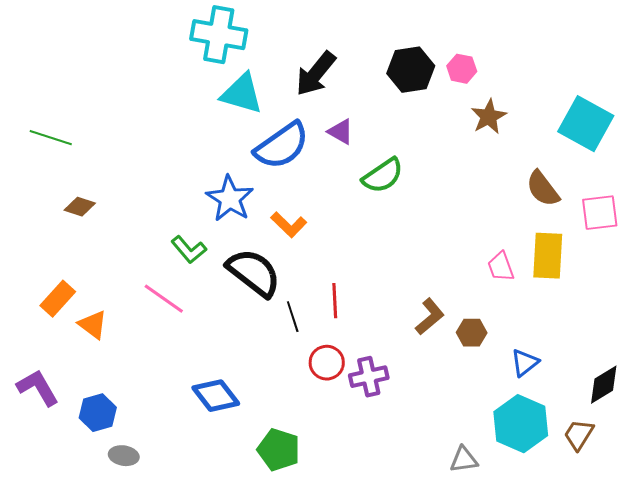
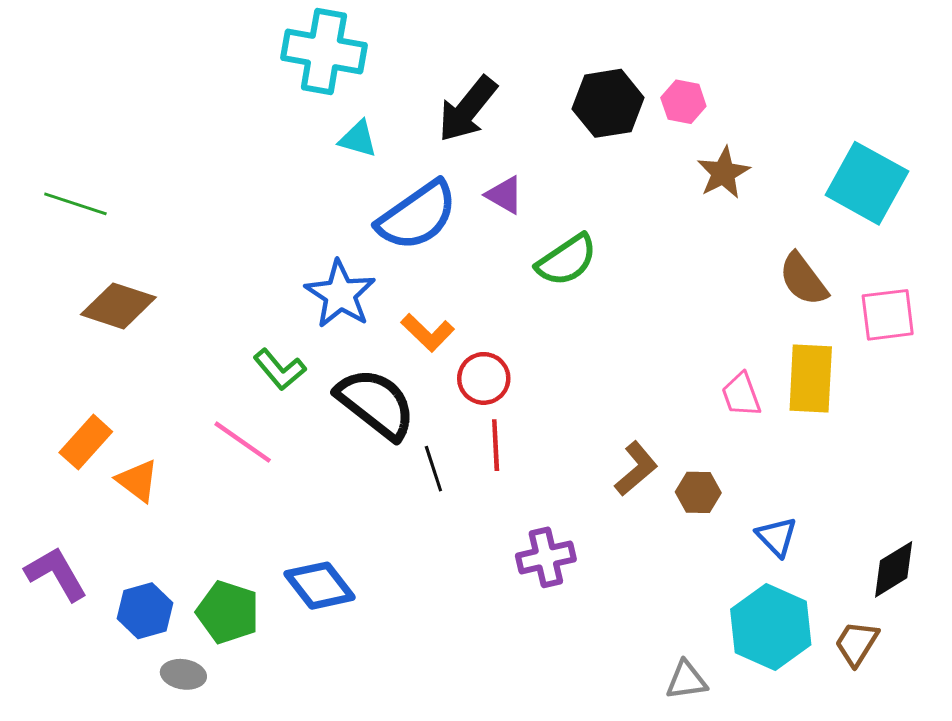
cyan triangle: (242, 94) -> (358, 139), size x0.6
brown diamond: (80, 207) -> (118, 306), size x1.6
red circle: (327, 363) -> (484, 378), moved
blue triangle: (525, 363) -> (777, 537), turned -36
green pentagon: (279, 450) -> (228, 612), moved

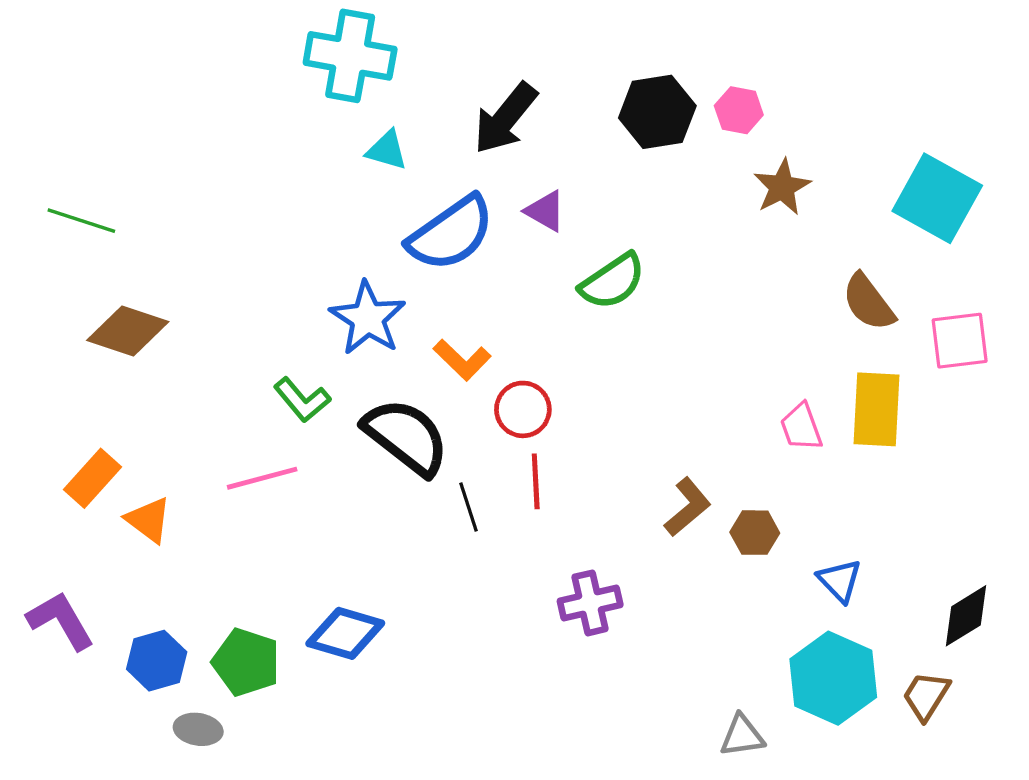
pink line: (243, 442) -> (262, 478), turned -50
blue diamond: (320, 586) -> (345, 633), turned -36

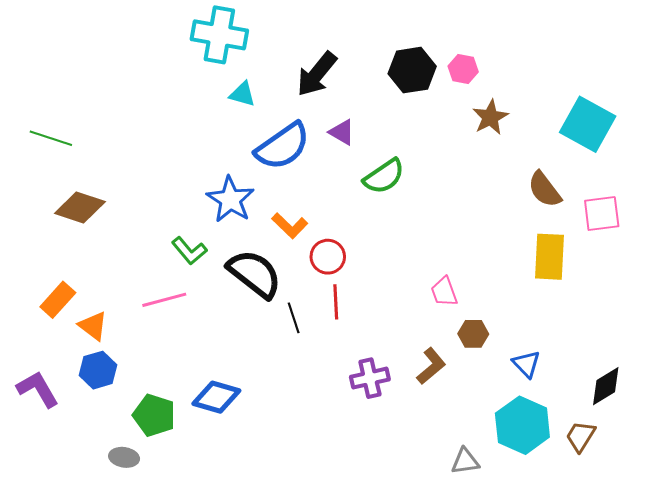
pink trapezoid: (801, 427) -> (444, 292), moved
brown L-shape: (688, 507) -> (431, 366), moved
blue hexagon: (157, 661) -> (98, 370), moved

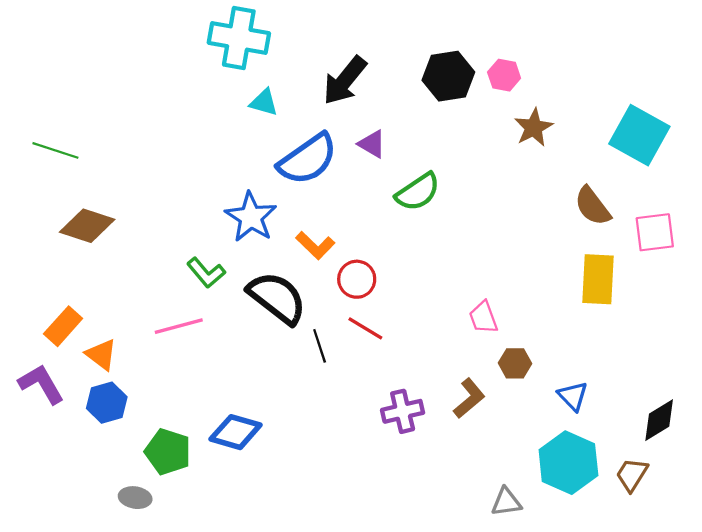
red line: (336, 302) -> (365, 328), turned -56
purple L-shape: (38, 389) -> (41, 384), moved

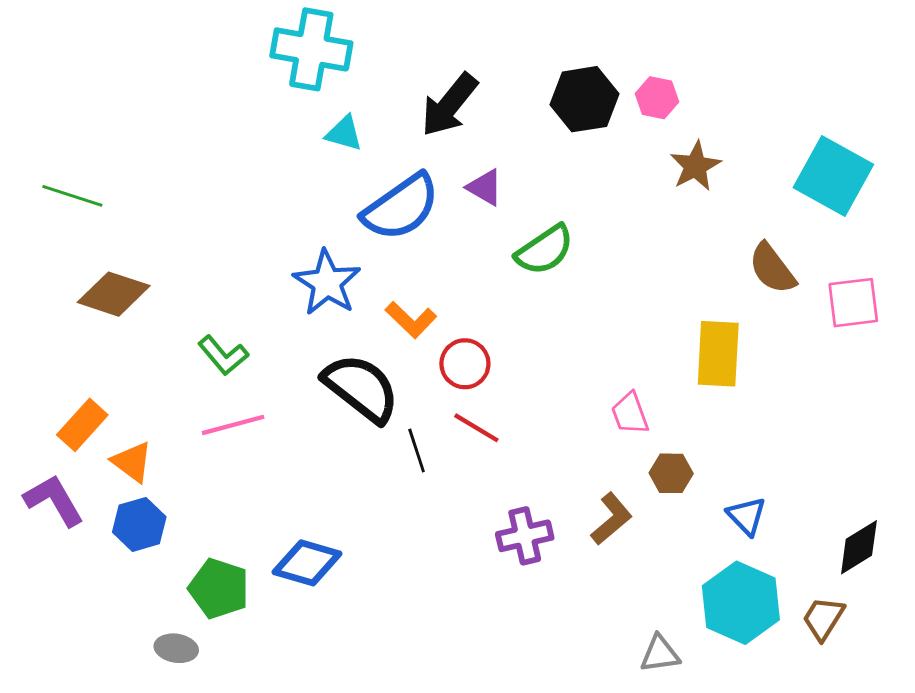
green L-shape: (206, 273) -> (223, 355), moved
yellow rectangle: (598, 279) -> (718, 354), moved

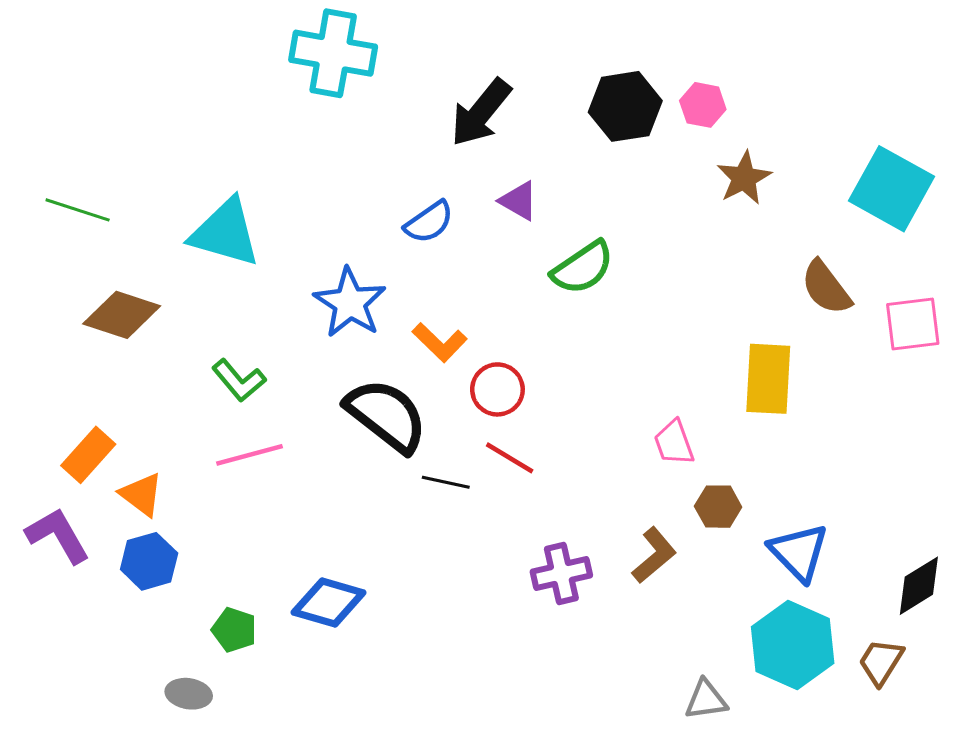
cyan triangle: (344, 133) -> (225, 233), moved, size x1.8
blue semicircle: (401, 207) -> (429, 222), size x0.6
black line: (417, 451) -> (446, 482), turned -60
blue triangle: (747, 516) -> (799, 552), size x1.4
green pentagon: (219, 588) -> (234, 630), size x0.7

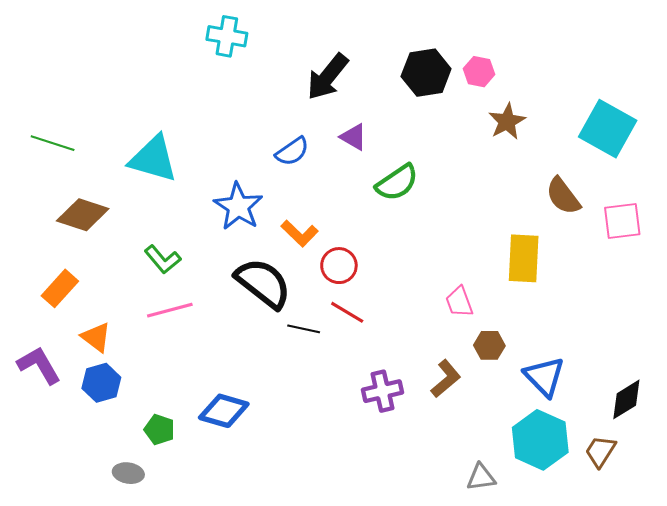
cyan cross: (333, 53) -> (227, 36), size x0.7
orange rectangle: (88, 455) -> (60, 288), moved

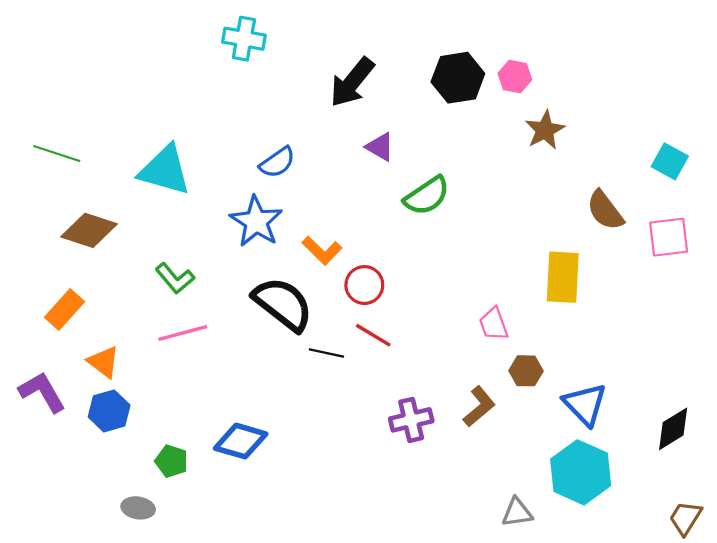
cyan square: (608, 129) -> (670, 161), moved, size x0.6
blue semicircle: (292, 151) -> (277, 162), moved
brown trapezoid: (600, 451) -> (685, 518), moved

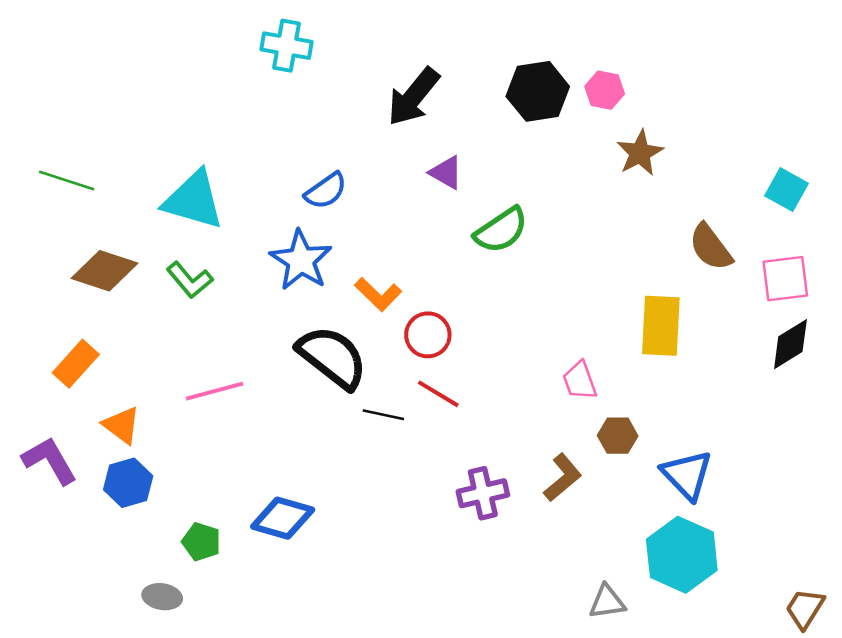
green L-shape: (175, 278) -> (190, 280), moved
black diamond: (673, 429) -> (790, 344), moved

